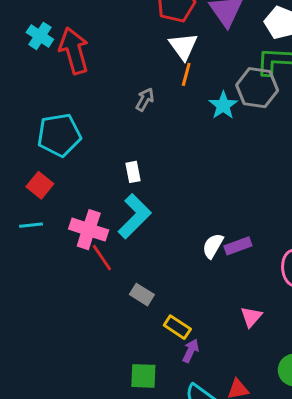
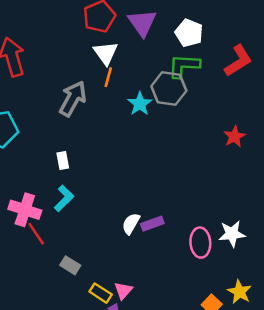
gray arrow: (145, 99) -> (73, 99), size x1.8
cyan L-shape: (135, 216) -> (64, 198), size x0.7
pink triangle: (251, 317) -> (123, 291), moved

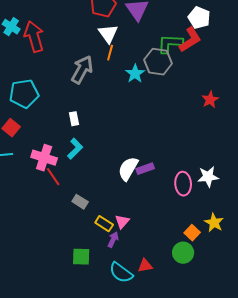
white pentagon: (189, 33) -> (199, 18), moved
red L-shape: (238, 61) -> (190, 40), moved
white semicircle: (131, 224) -> (128, 169), size x1.4

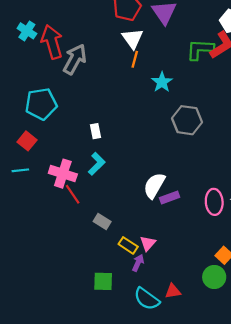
gray hexagon: (158, 62) -> (187, 120), moved
gray arrow: (82, 70) -> (75, 59), moved
purple rectangle: (145, 169) -> (170, 198), moved

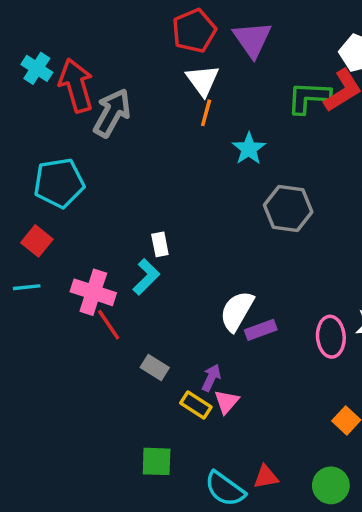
white rectangle: (96, 131) -> (160, 244), moved
purple arrow: (138, 263) -> (211, 378), moved
green circle: (214, 277) -> (331, 485), moved

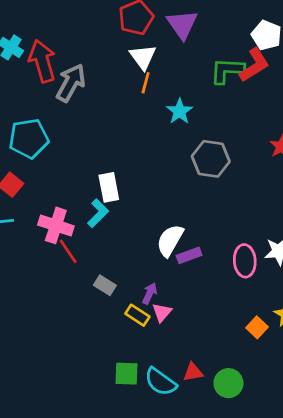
white rectangle: (160, 244) -> (109, 187), size x1.5
green square: (157, 461) -> (127, 374), moved
green circle: (331, 485) -> (228, 383), moved

